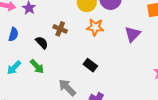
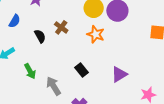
purple triangle: (133, 34) -> (119, 74), moved
green arrow: (37, 66) -> (30, 71), moved

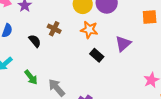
black rectangle: (81, 70) -> (97, 55), moved
purple triangle: (119, 74) -> (123, 44), moved

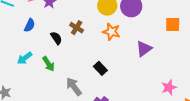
black rectangle: (97, 55) -> (100, 68), moved
green arrow: (31, 77) -> (48, 64), moved

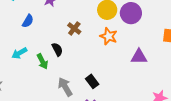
black semicircle: (56, 38) -> (57, 49), moved
purple triangle: (144, 49) -> (139, 57), turned 30
black rectangle: (100, 68) -> (92, 81), moved

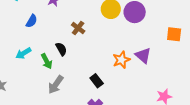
orange star: (109, 36) -> (121, 60), moved, turned 30
purple triangle: (139, 57) -> (143, 55), turned 42
gray arrow: (65, 87) -> (56, 85), moved, turned -114

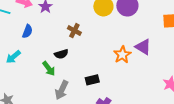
black semicircle: (61, 49) -> (61, 54), turned 112
cyan arrow: (23, 53) -> (13, 57), moved
black rectangle: (97, 81) -> (92, 80), moved, turned -56

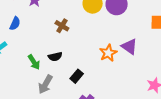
black semicircle: (61, 54) -> (55, 57), moved
black rectangle: (92, 80) -> (77, 76), turned -40

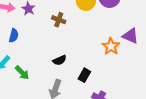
brown cross: (62, 26) -> (59, 20), moved
green arrow: (34, 62) -> (22, 73), moved

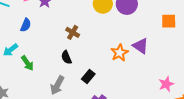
brown cross: (59, 20) -> (73, 32), moved
black semicircle: (60, 60) -> (66, 57), turned 80

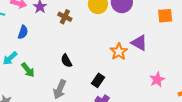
brown cross: (73, 32) -> (65, 17), moved
black rectangle: (88, 77) -> (98, 80), moved
pink star: (166, 84) -> (157, 80), moved

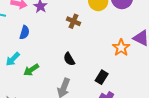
brown cross: (65, 17) -> (73, 21), moved
green arrow: (28, 70) -> (31, 70), turned 98

